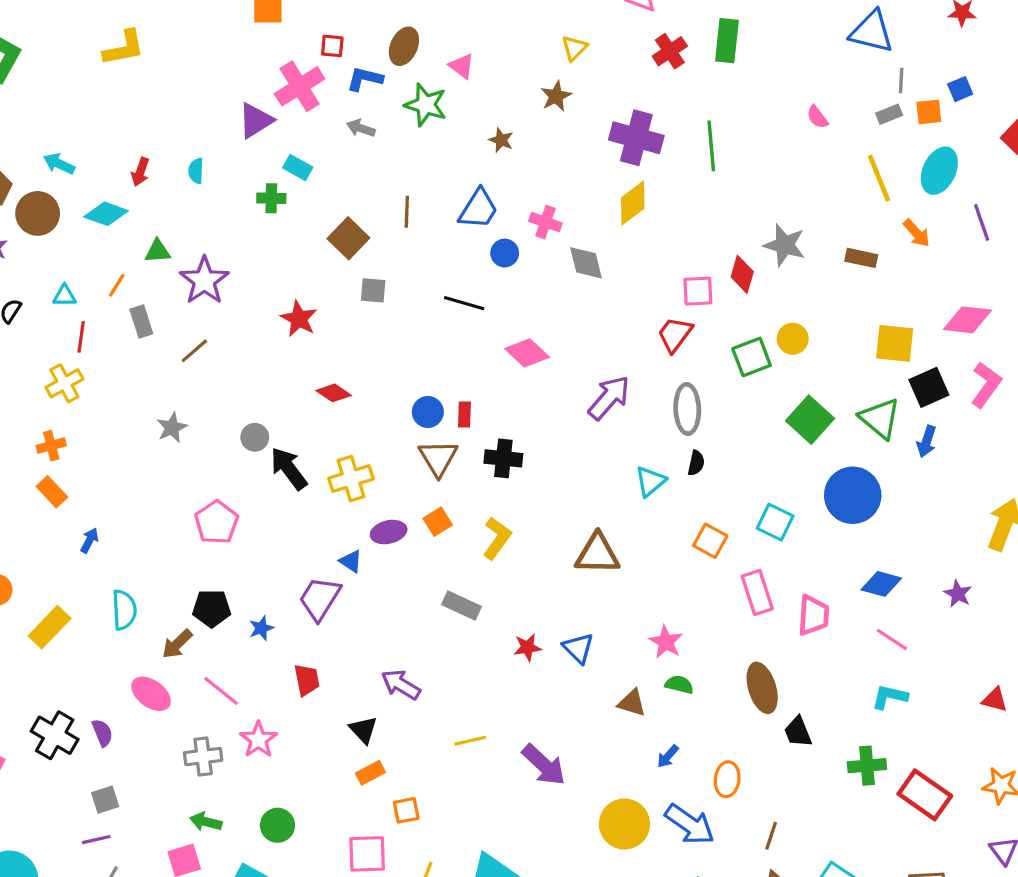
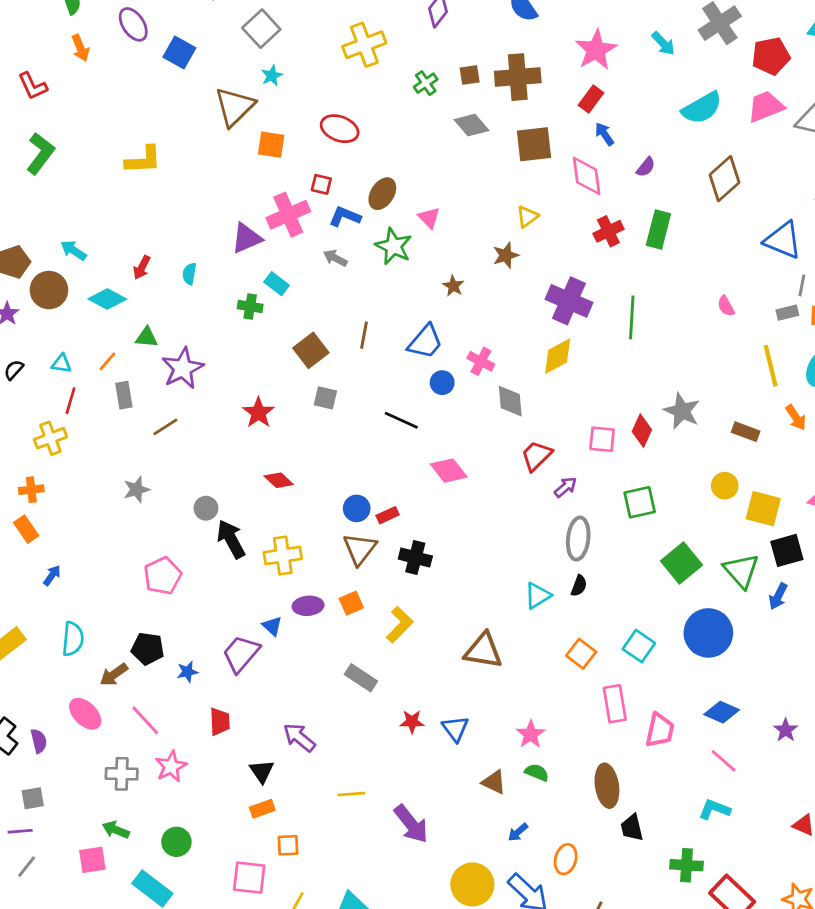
red trapezoid: (675, 334) -> (536, 456), moved
yellow circle: (793, 339) -> (725, 486), moved
purple arrow: (609, 398) -> (565, 487), moved, size x0.6
red rectangle: (464, 415) -> (388, 515), turned 55

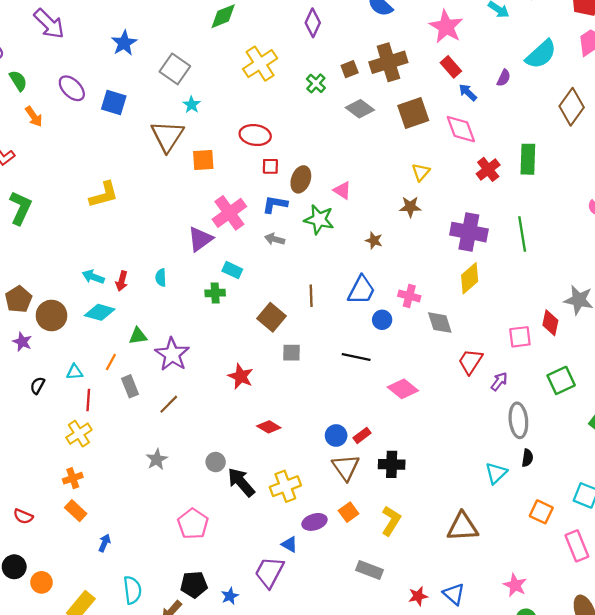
red rectangle: (591, 99) -> (451, 67), turned -65
purple semicircle: (646, 167) -> (504, 78), moved
red square: (321, 184) -> (270, 166), moved
cyan arrow: (73, 250) -> (93, 277), moved
brown star: (506, 255) -> (410, 207), turned 30

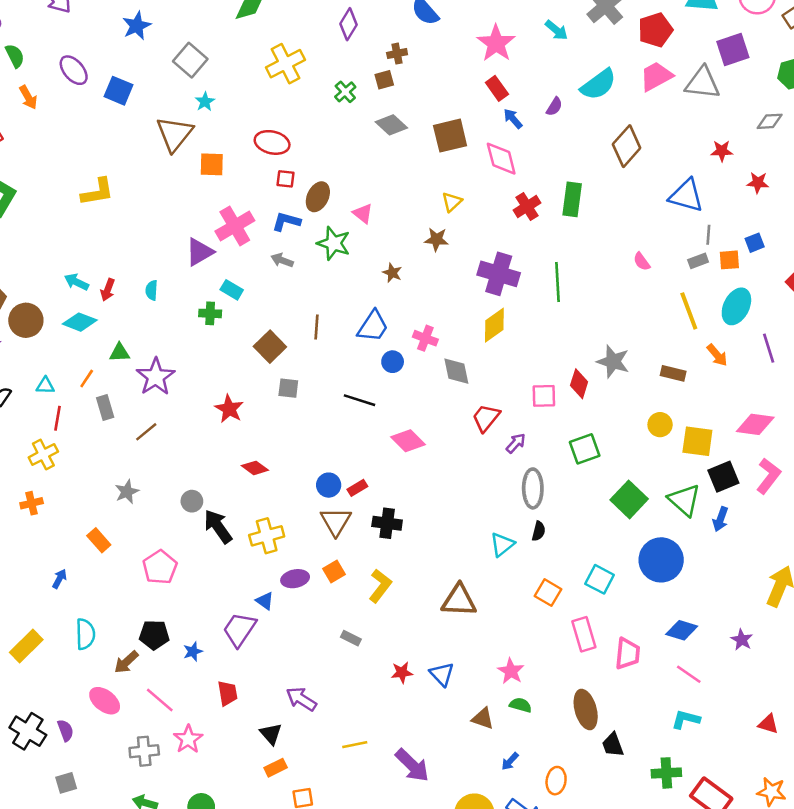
brown cross: (388, 62) -> (397, 54), moved, size x0.5
orange rectangle: (76, 511) -> (99, 540), moved
gray rectangle: (369, 570) -> (351, 638), size x0.7

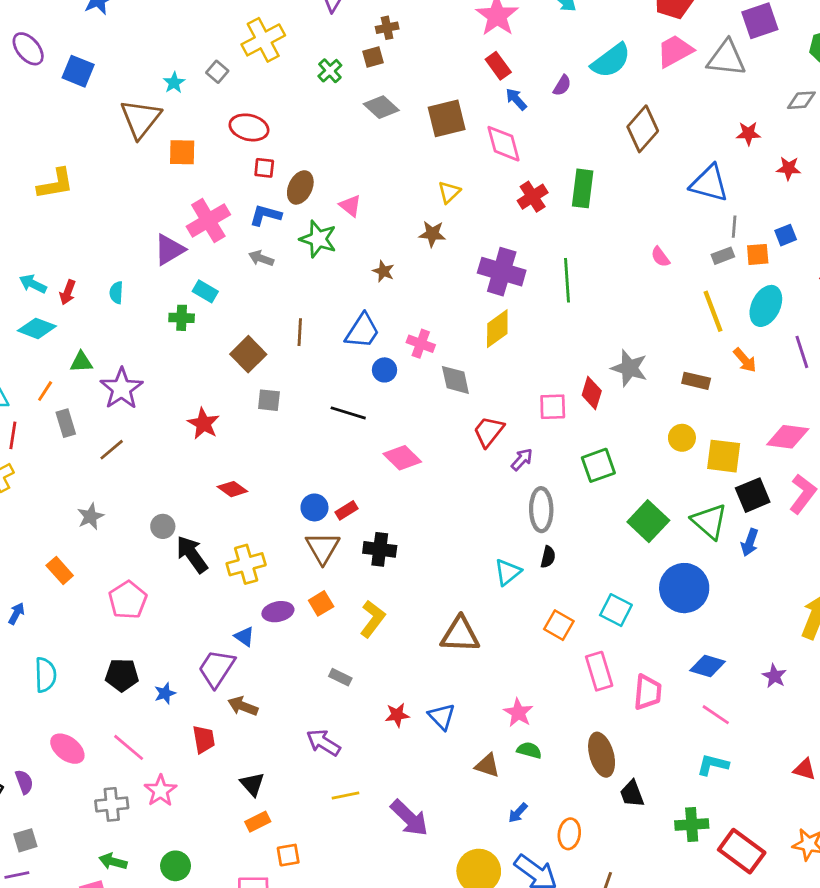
gray square: (190, 60) -> (217, 72), moved, size x0.6
brown arrow: (126, 662) -> (243, 706), moved, turned 64
purple arrow: (301, 699) -> (323, 743), moved

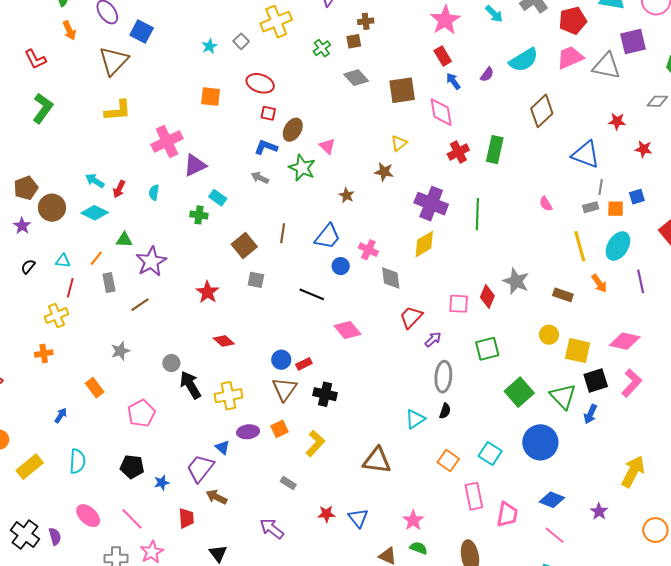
brown triangle: (141, 119) -> (114, 61), moved
pink cross: (208, 221) -> (167, 142), moved

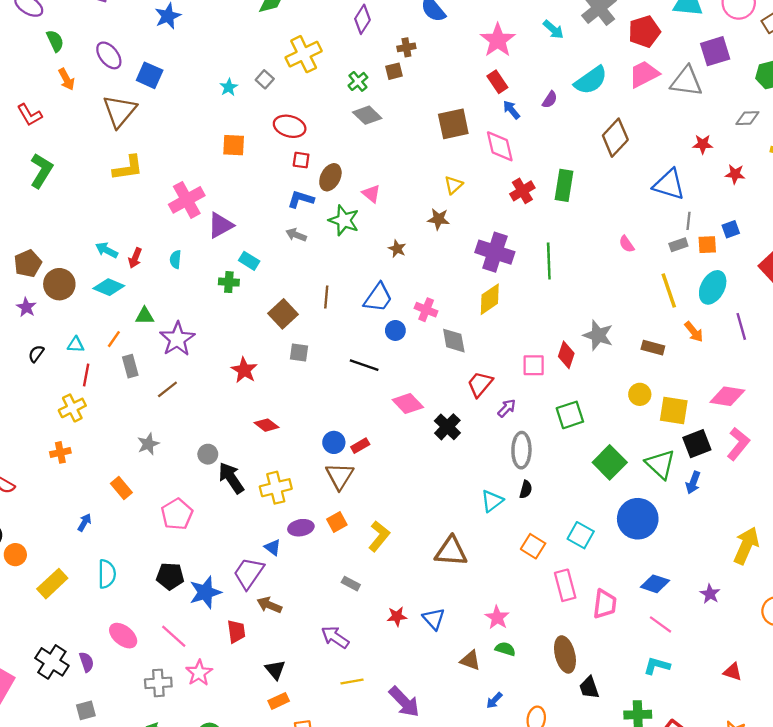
gray diamond: (356, 78) -> (367, 115), moved
black cross: (325, 394) -> (447, 427), moved, turned 35
blue star: (162, 483) -> (205, 592), size x1.8

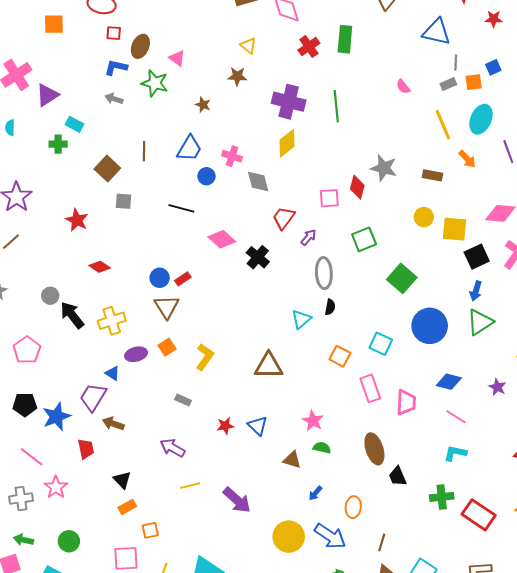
yellow triangle: (453, 185) -> (248, 46), turned -36
green triangle: (660, 464) -> (480, 322), moved, turned 48

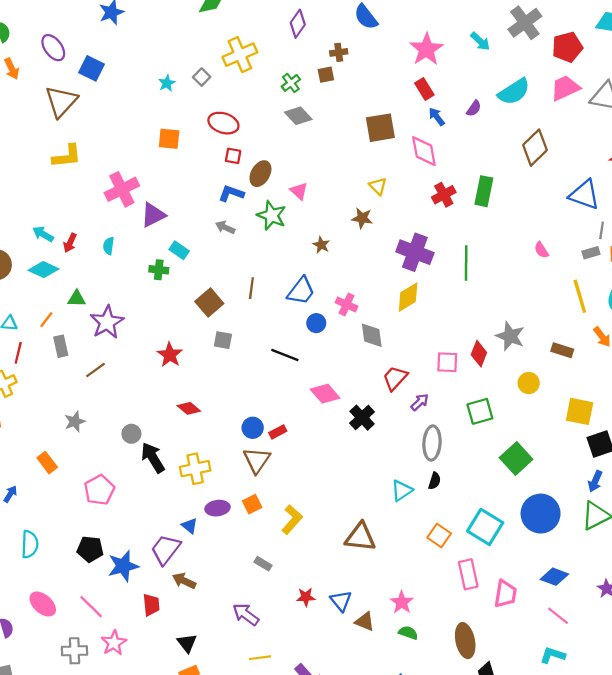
yellow circle: (424, 217) -> (529, 383), moved
cyan square: (381, 344) -> (485, 527), size x1.4
brown triangle: (292, 460) -> (365, 622), moved

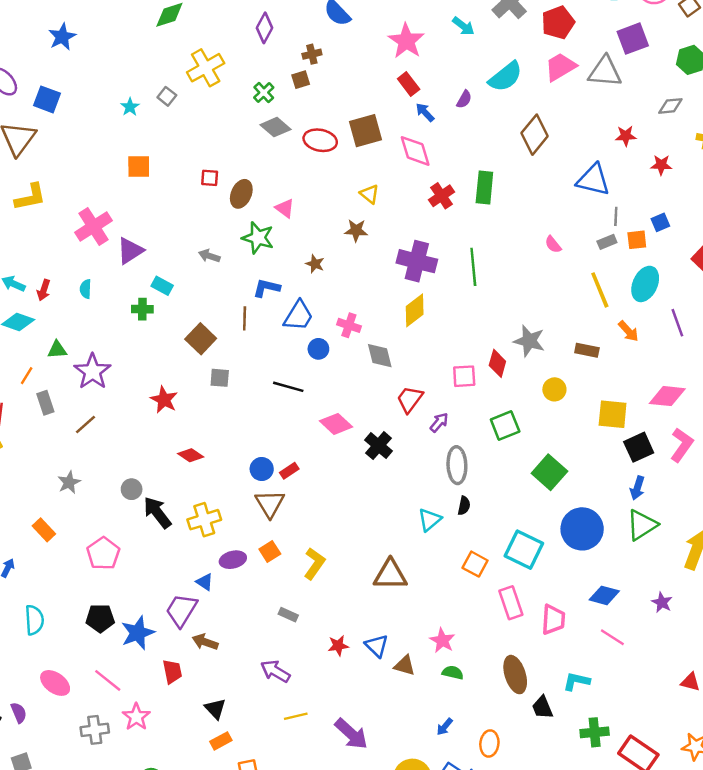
red ellipse: (223, 123) -> (320, 140), moved
blue L-shape: (231, 193) -> (267, 288), moved
cyan L-shape: (553, 655) -> (576, 681), moved

